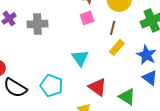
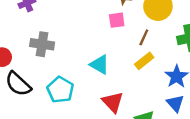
gray cross: (37, 24) -> (42, 44), moved
cyan triangle: (80, 58) -> (99, 65), turned -36

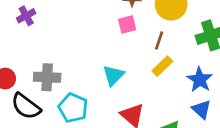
gray cross: (42, 44) -> (47, 77), moved
cyan triangle: (99, 65) -> (113, 75), turned 50

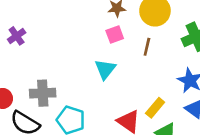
yellow rectangle: (162, 66) -> (155, 108), moved
cyan triangle: (113, 75) -> (105, 69), moved

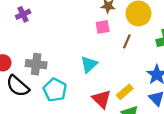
cyan triangle: (105, 69) -> (89, 64), moved

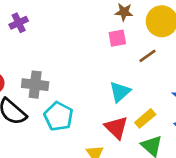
brown line: (127, 41) -> (148, 56), turned 32
cyan triangle: (89, 64) -> (120, 92), moved

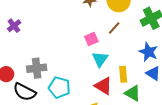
pink square: (117, 38) -> (91, 39), moved
yellow rectangle: (145, 118) -> (123, 74), turned -42

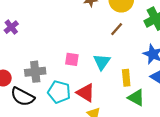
pink square: (91, 39) -> (72, 59), moved, turned 32
red triangle: (103, 86) -> (86, 93), moved

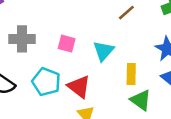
gray cross: (35, 72) -> (22, 39), moved

